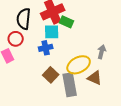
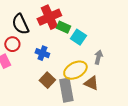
black semicircle: (24, 19) -> (20, 24), turned -30
cyan square: (52, 32) -> (78, 37), moved, turned 35
blue cross: (46, 48) -> (42, 53), turned 32

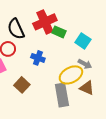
cyan square: (78, 37) -> (83, 41), moved
gray arrow: (98, 57) -> (85, 64), moved, turned 104
brown square: (47, 80) -> (22, 85), moved

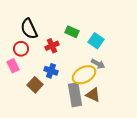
red cross: (45, 22) -> (52, 46), moved, size x0.6
blue cross: (38, 58) -> (51, 71), moved
brown triangle: (87, 88) -> (93, 95), moved

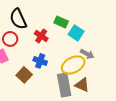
cyan square: (96, 41) -> (76, 33), moved
red cross: (52, 46) -> (41, 36), turned -32

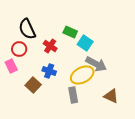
gray arrow: (87, 54) -> (96, 64), size x1.5
gray rectangle: (64, 85) -> (73, 95), size x0.7
brown triangle: (82, 85) -> (111, 96), moved

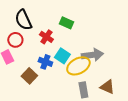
cyan square: (85, 43) -> (62, 56), moved
gray arrow: (96, 64) -> (92, 55), turned -35
gray rectangle: (73, 95) -> (83, 90), moved

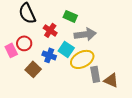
red circle: (15, 40) -> (24, 43), moved
gray arrow: (92, 55) -> (85, 34), moved
gray rectangle: (83, 90) -> (95, 74), moved

